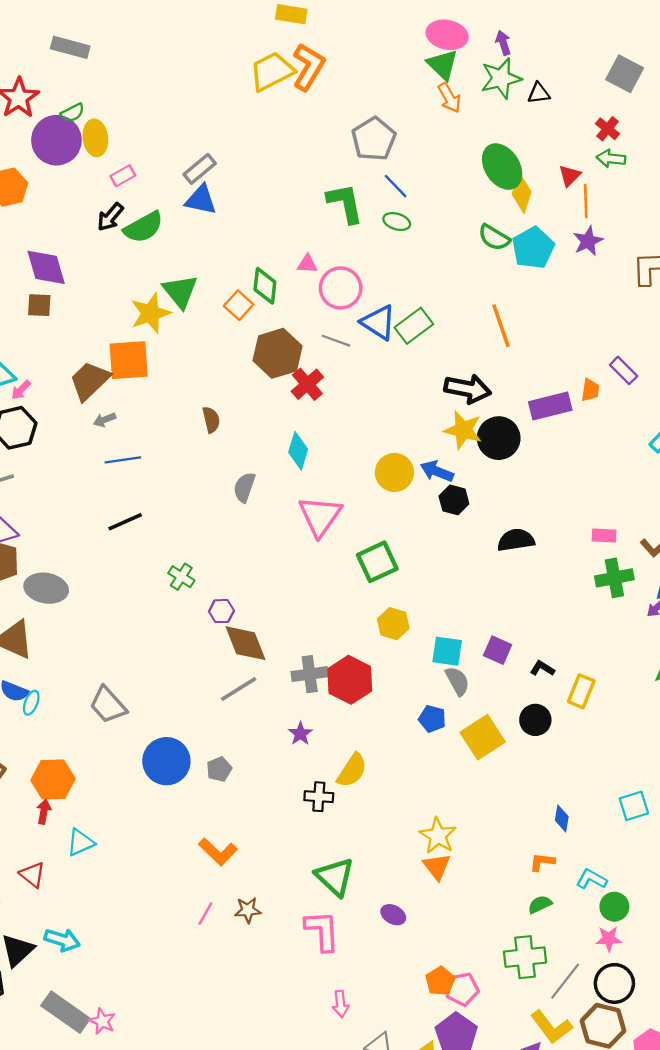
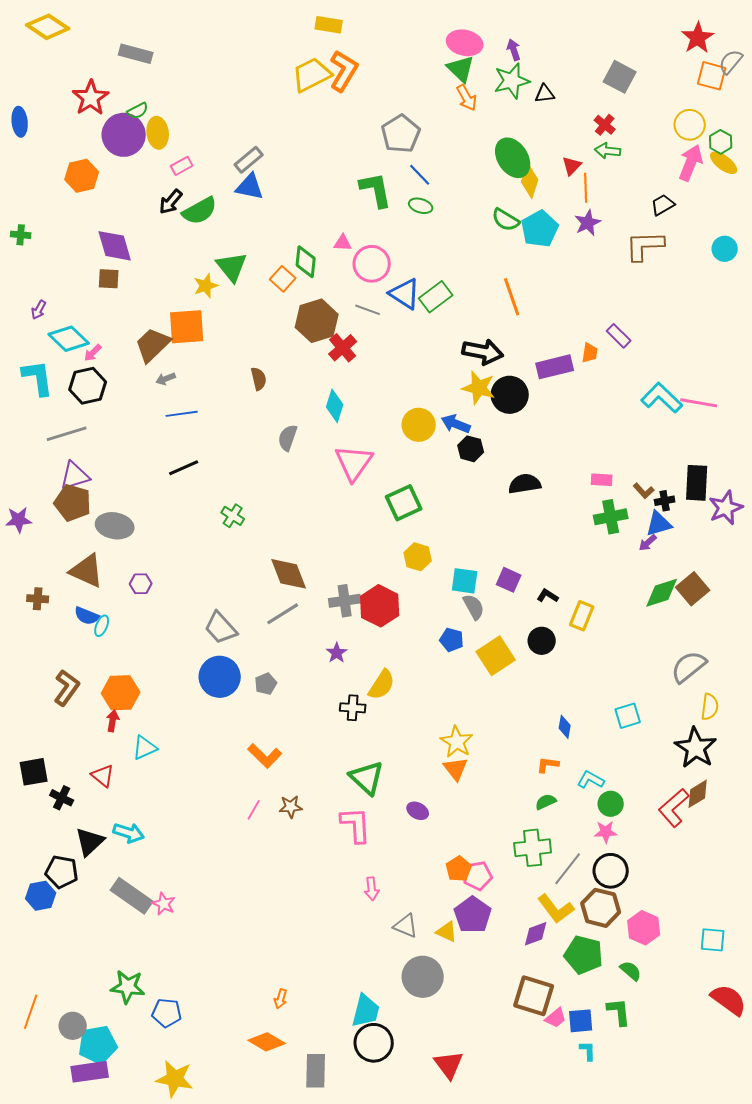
yellow star: (150, 313) -> (206, 286), size x0.7
purple hexagon: (221, 611) -> (141, 584), moved
gray trapezoid: (108, 705) -> (221, 628), moved

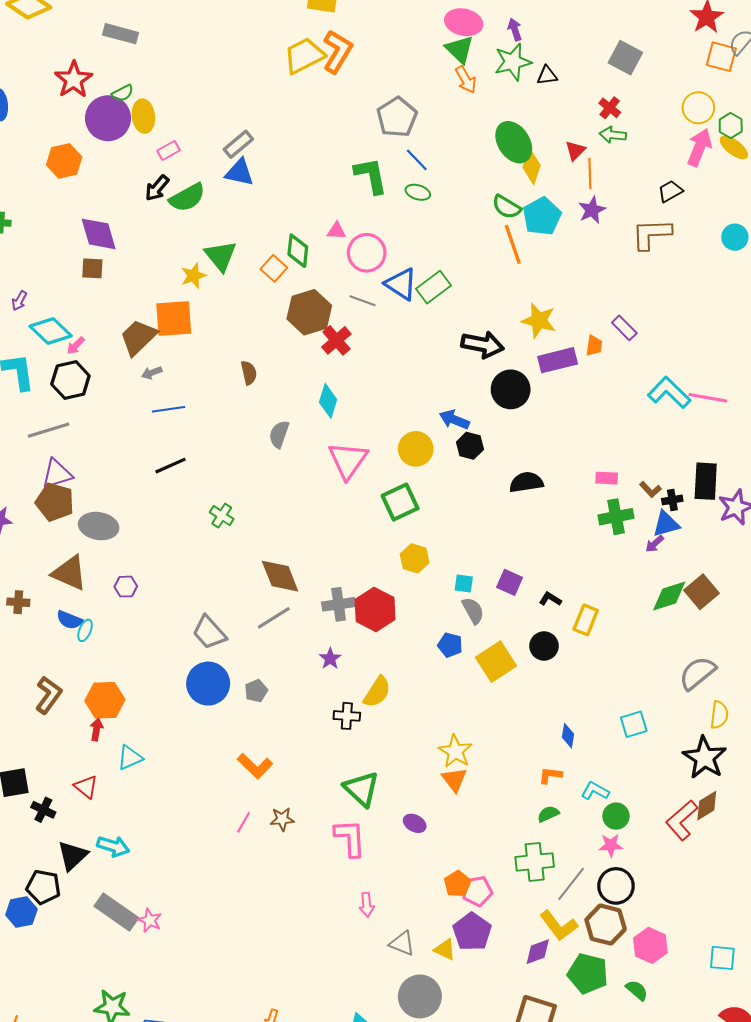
orange line: (512, 297) -> (513, 244), moved
yellow star: (479, 388) -> (539, 321), moved
yellow circle: (419, 425) -> (416, 449), moved
cyan square: (465, 581) -> (464, 583), size x0.7

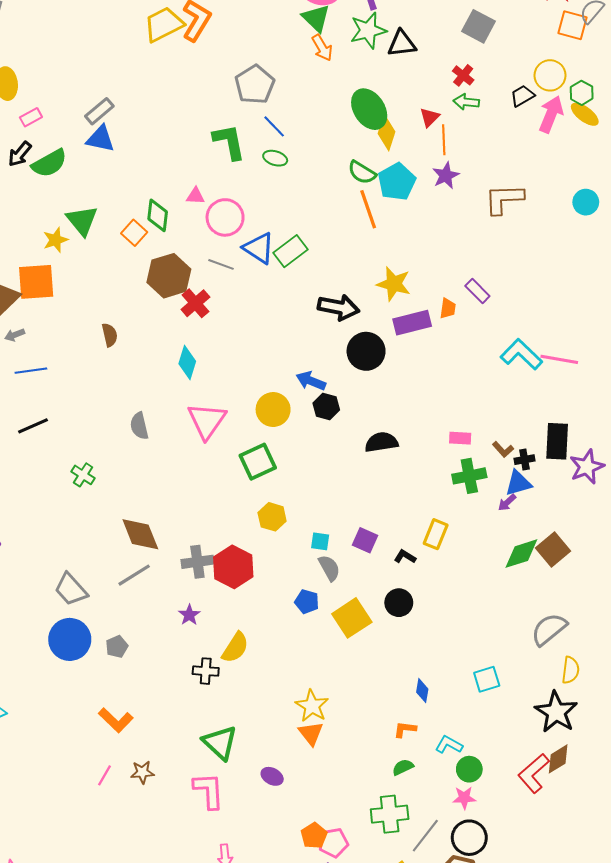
black triangle: (547, 75) -> (402, 44), size x1.4
black trapezoid: (670, 191) -> (522, 96), moved
gray semicircle: (279, 434) -> (139, 426), moved, turned -32
yellow rectangle: (586, 620) -> (436, 534), moved

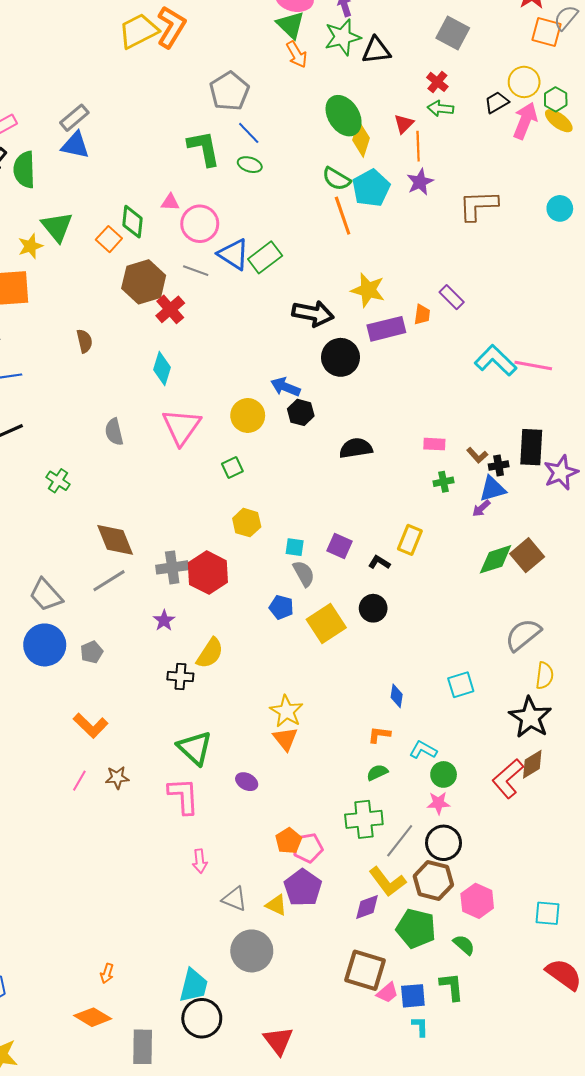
green semicircle: (49, 163) -> (24, 170), turned 117
green square: (258, 462) -> (232, 467), size x0.6
green cross: (469, 476) -> (444, 482), size x0.6

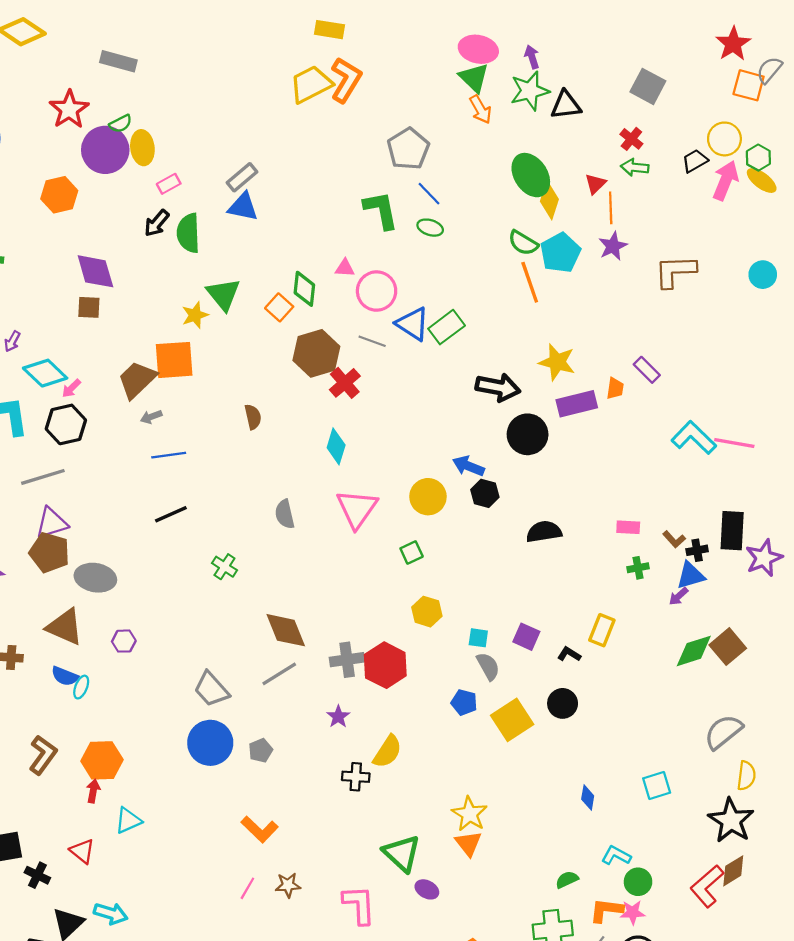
orange L-shape: (379, 735) -> (606, 910), moved, size x1.4
green triangle: (195, 748) -> (402, 853), moved

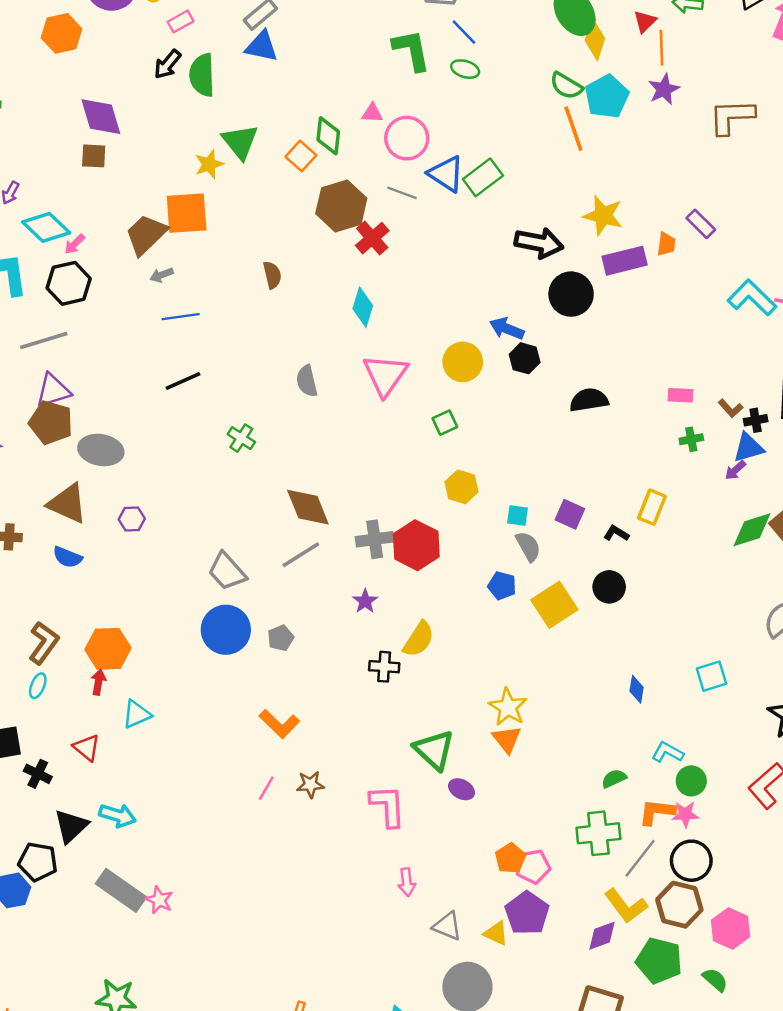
cyan ellipse: (81, 687) -> (38, 686), moved

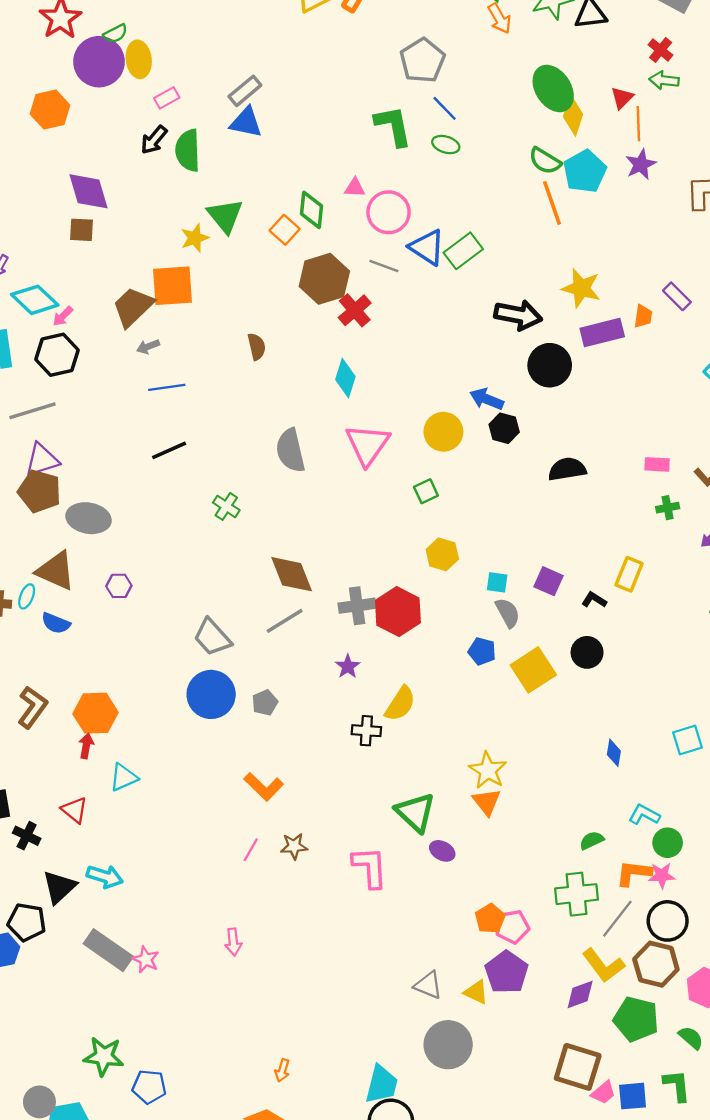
gray semicircle: (307, 381) -> (290, 450), size x1.4
cyan ellipse: (38, 686) -> (27, 596), moved
pink arrow: (407, 882) -> (233, 942), moved

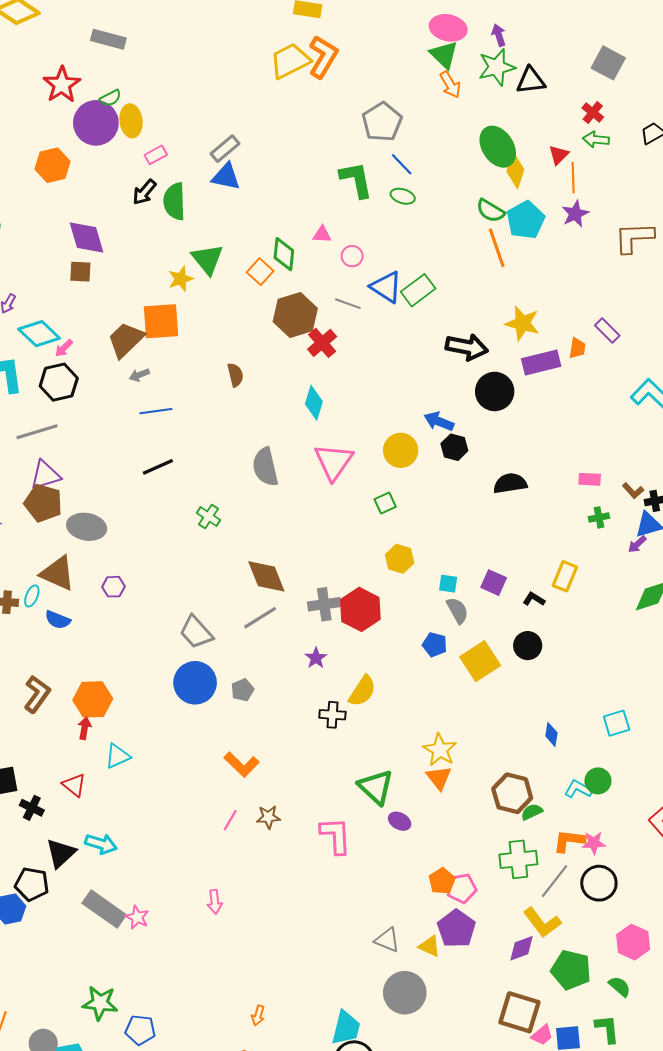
pink circle: (389, 212) -> (352, 256), size x0.6
green circle: (668, 843) -> (598, 781), moved
brown hexagon: (656, 964) -> (512, 793), moved

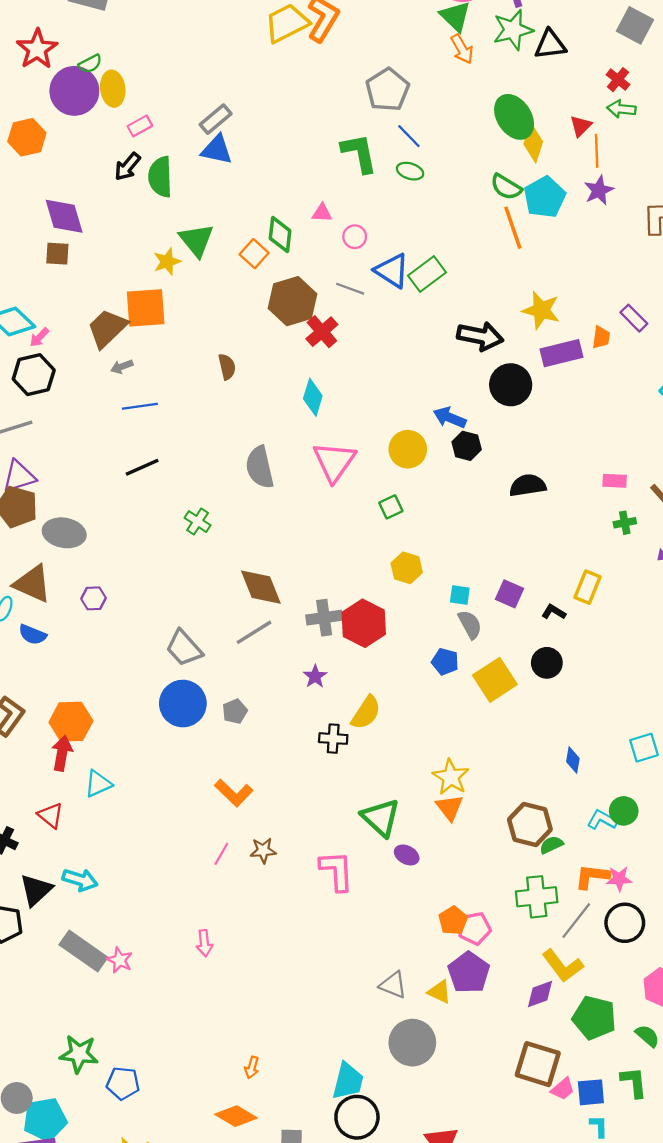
red arrow: (85, 728) -> (62, 753), size x1.4

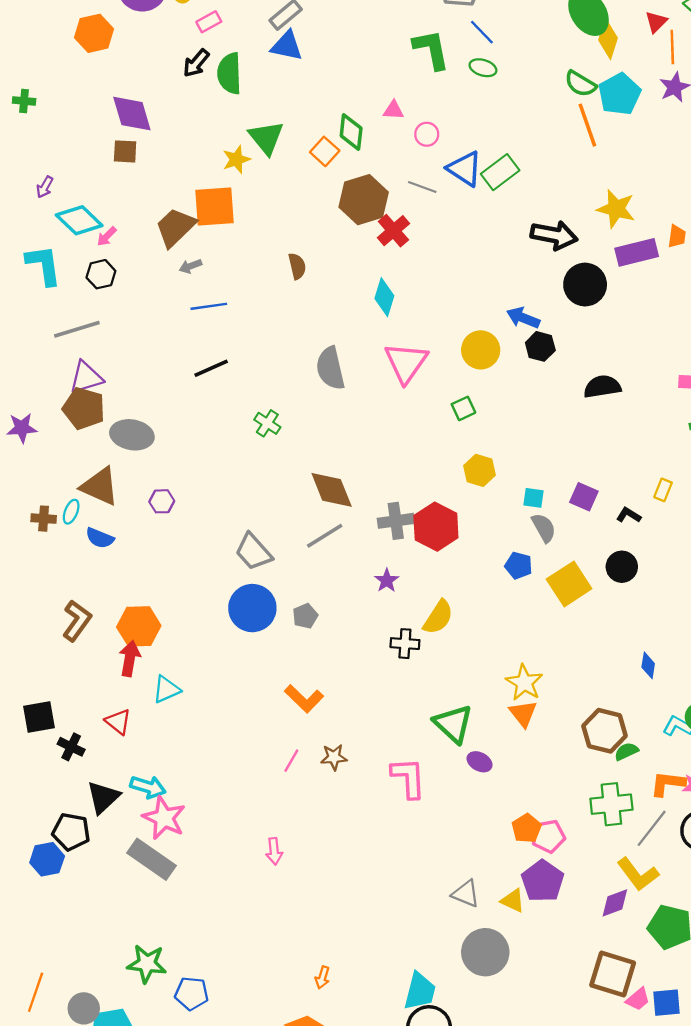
black hexagon: (34, 375) -> (101, 274), size x0.7
yellow rectangle: (588, 587) -> (663, 490), size x0.7
pink star: (120, 960) -> (164, 818), moved, size x1.6

